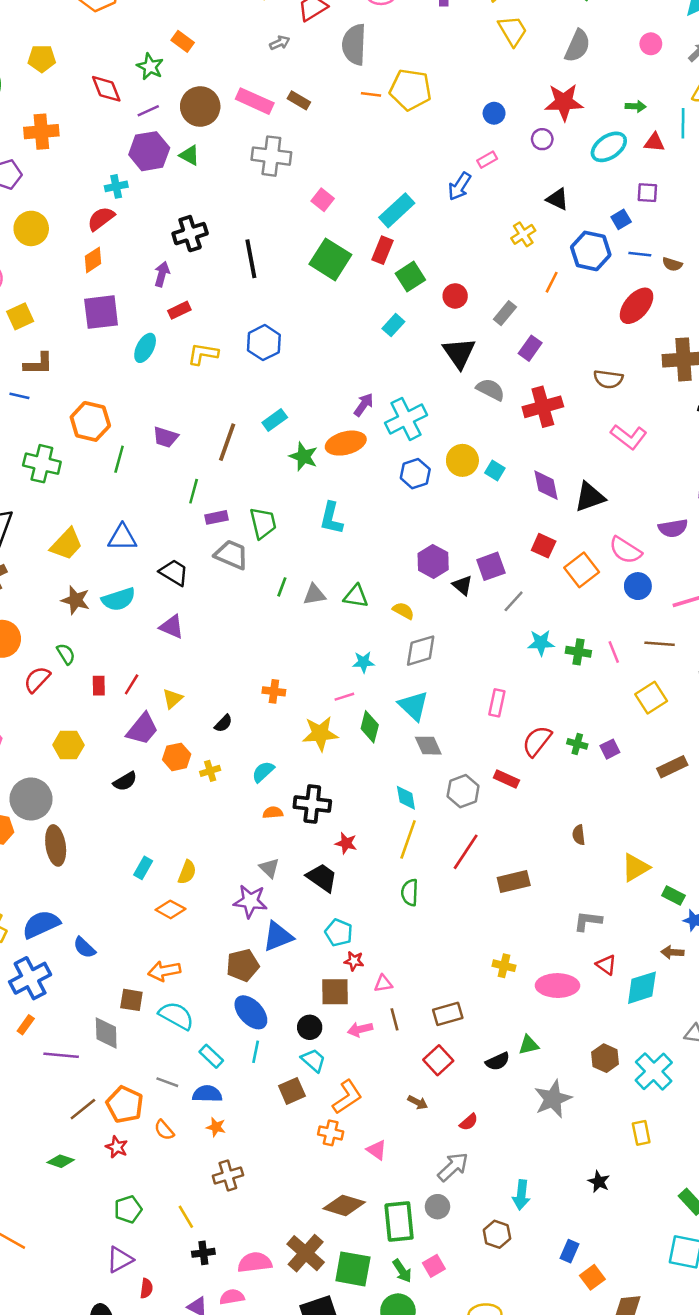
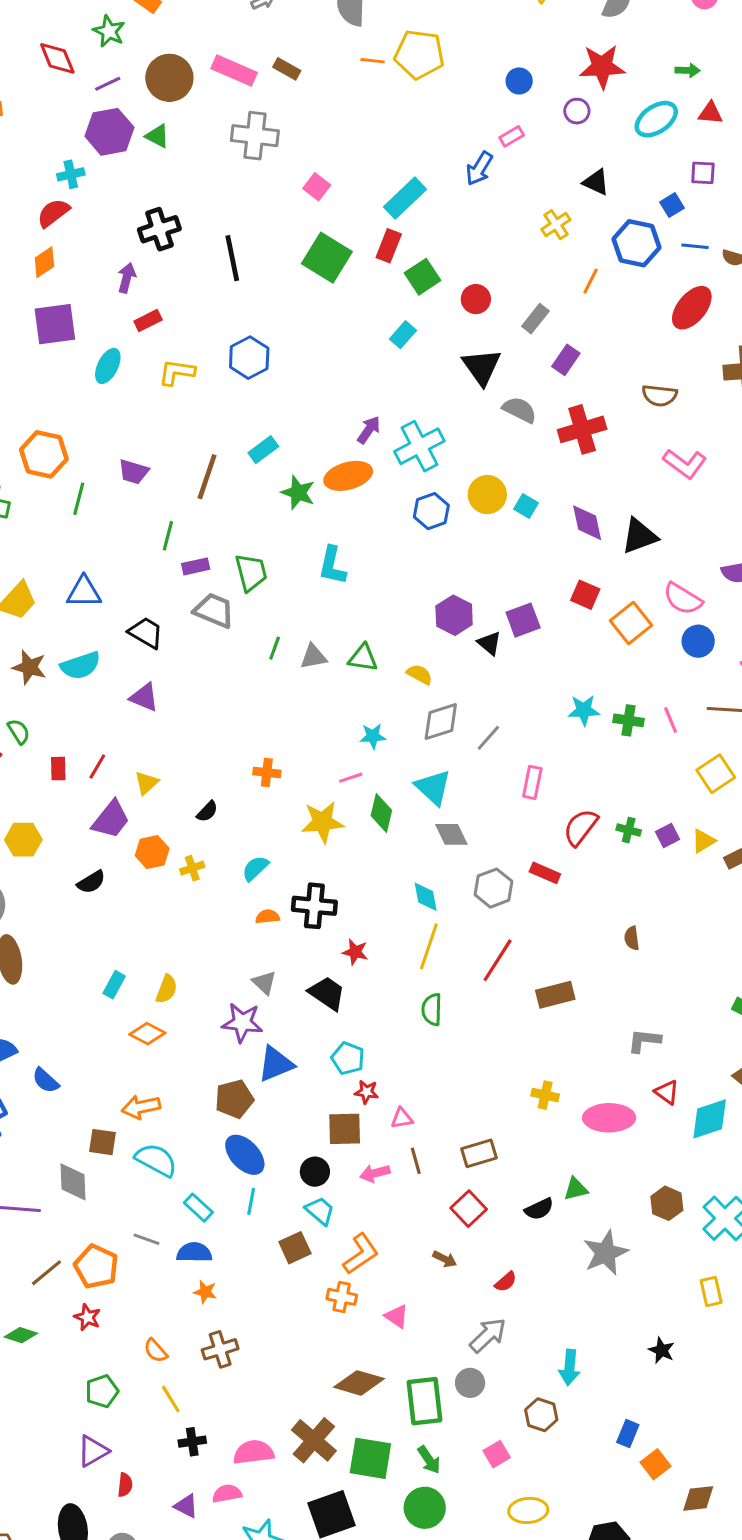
gray line: (514, 601) -> (488, 738), moved
yellow triangle: (635, 867) -> (703, 841), moved, size x0.7
orange semicircle: (164, 1130) -> (156, 1351), moved
pink square: (434, 1266) -> (497, 1454), moved

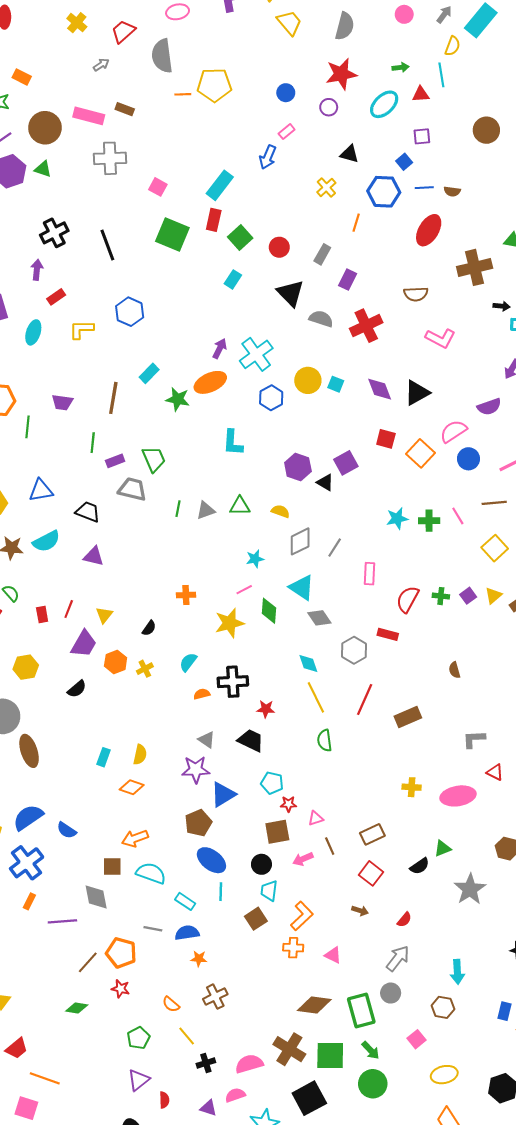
cyan L-shape: (332, 566) -> (233, 443), moved
pink semicircle: (683, 599) -> (453, 431), turned 124
yellow line: (429, 946) -> (316, 697), turned -36
cyan trapezoid: (320, 1211) -> (269, 891), turned -115

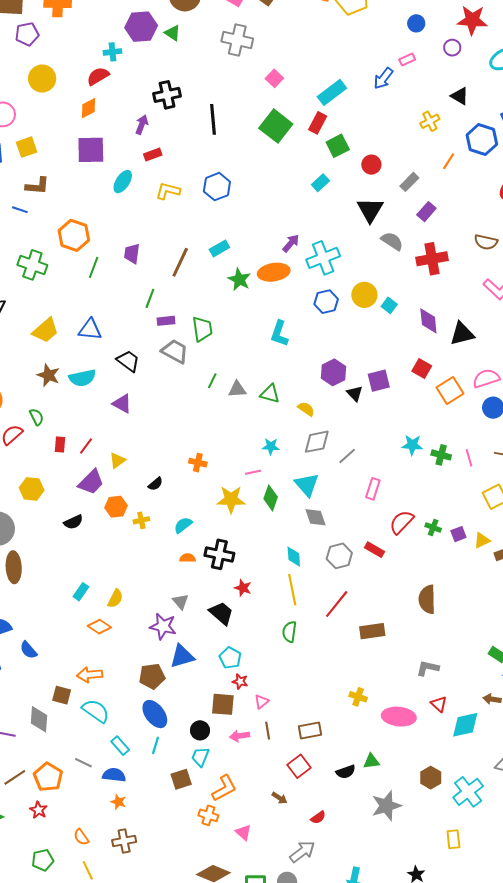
purple trapezoid: (62, 402) -> (132, 254), turned 75
brown semicircle: (455, 670) -> (427, 599), size x1.8
pink triangle: (316, 818) -> (262, 702), turned -35

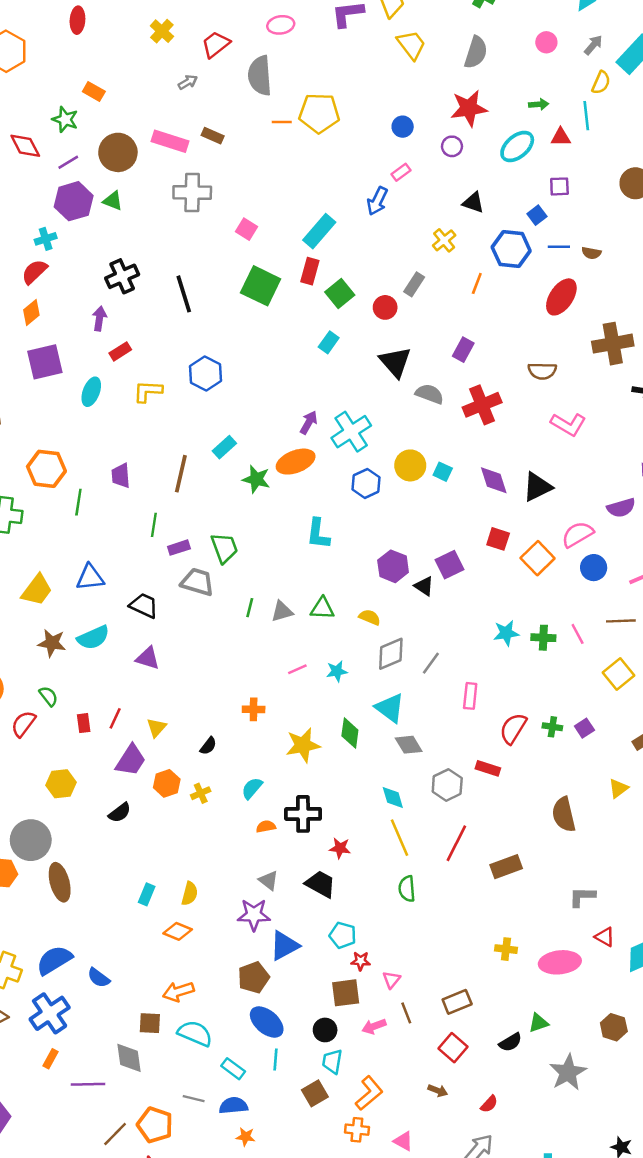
gray rectangle: (409, 182) -> (414, 284), moved
pink line: (253, 472) -> (297, 669), moved
yellow triangle: (482, 540) -> (618, 788), moved

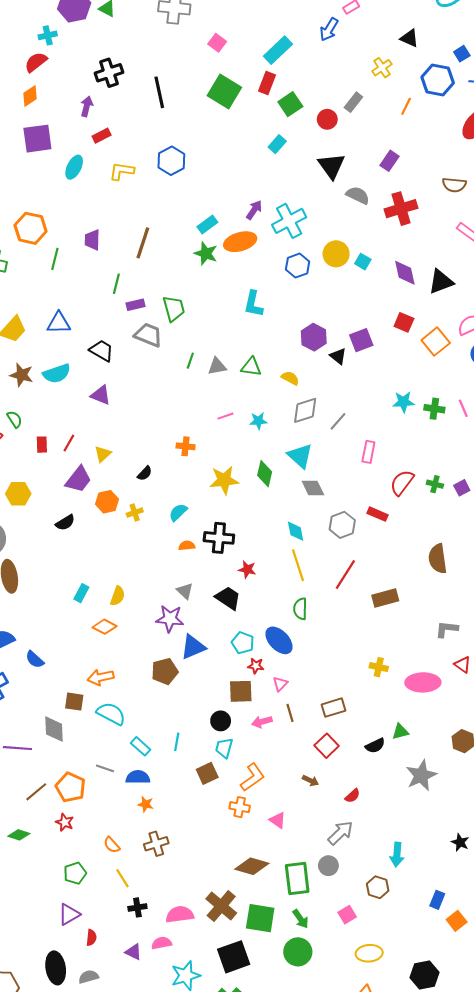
cyan rectangle: (224, 447) -> (207, 225), moved
blue ellipse: (267, 1022) -> (279, 640), moved

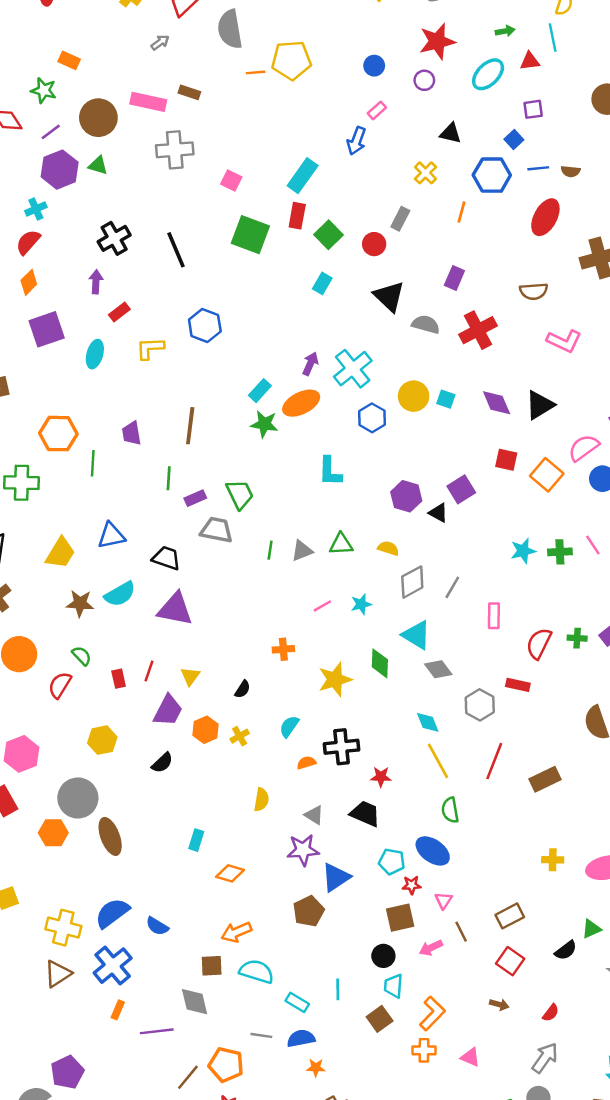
purple triangle: (101, 395) -> (175, 609), size x1.5
yellow semicircle: (118, 596) -> (261, 800), moved

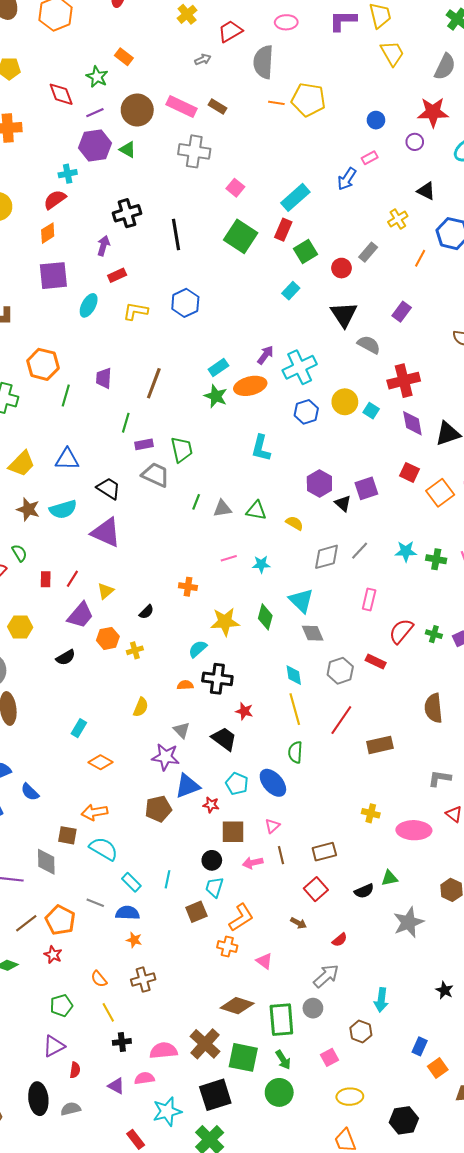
red cross: (478, 330) -> (404, 381), moved
gray diamond: (412, 582) -> (326, 557), moved
gray line: (452, 587) -> (360, 551), moved
cyan semicircle: (289, 726) -> (198, 649), moved
red star: (412, 885) -> (211, 805), moved

